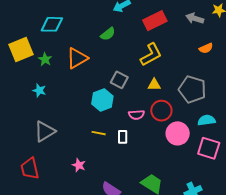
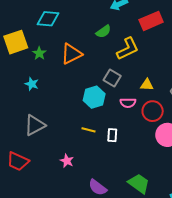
yellow L-shape: (151, 55) -> (128, 49), moved
pink semicircle: (136, 115) -> (128, 103), moved
red trapezoid: (30, 169) -> (18, 161), turned -55

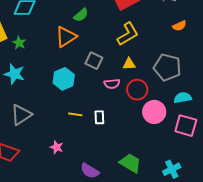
yellow L-shape: (128, 49) -> (128, 34), moved
orange triangle: (71, 54) -> (66, 37), moved
cyan star: (32, 84) -> (14, 74), size x1.5
cyan hexagon: (94, 97) -> (64, 79), moved

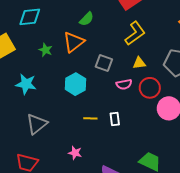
green star: (19, 43) -> (45, 50), moved

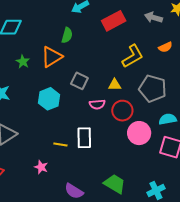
green semicircle: (87, 19) -> (67, 35), turned -35
yellow L-shape: (135, 33) -> (133, 56), moved
yellow line: (90, 118) -> (60, 145), moved
white rectangle: (115, 119) -> (84, 138), size x1.5

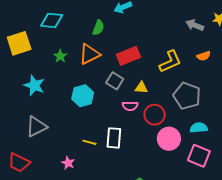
red rectangle: (114, 21) -> (128, 56), moved
green semicircle: (67, 35) -> (98, 28), moved
yellow triangle: (115, 85) -> (141, 88), moved

